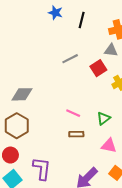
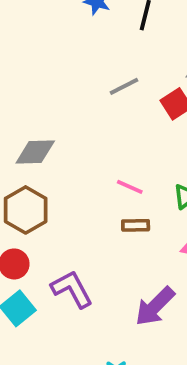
purple L-shape: (42, 169) -> (72, 289), turned -35

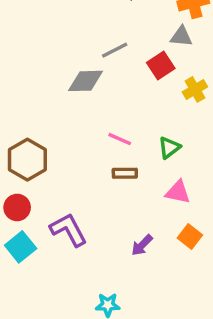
gray diamond: (35, 152) -> (86, 81), moved
purple arrow: (155, 306) -> (142, 245), size x0.6

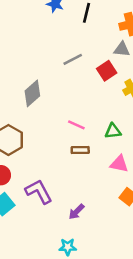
gray diamond: (86, 81) -> (32, 93), moved, turned -40
green triangle: (169, 148) -> (113, 131), turned 30
purple arrow: (142, 245) -> (76, 212), moved

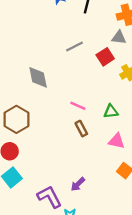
gray diamond: (32, 93) -> (38, 77), turned -60
brown rectangle: (80, 150) -> (81, 129), turned 63
purple L-shape: (39, 192) -> (49, 197), moved

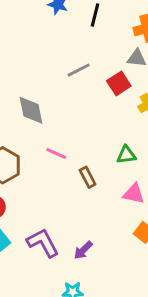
pink line: (78, 106) -> (56, 153), moved
purple L-shape: (49, 197) -> (43, 243), moved

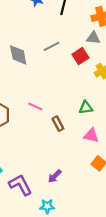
gray diamond: (31, 110) -> (18, 55), moved
purple L-shape: (43, 243) -> (20, 185), moved

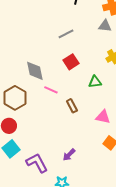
gray diamond: (18, 55) -> (35, 71), moved
red square: (80, 56) -> (71, 62), moved
green triangle: (86, 108) -> (95, 82), moved

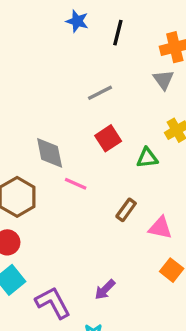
gray triangle: (105, 26) -> (163, 80), turned 48
green triangle: (95, 82) -> (147, 158), moved
brown rectangle: (72, 106) -> (126, 210), moved, turned 64

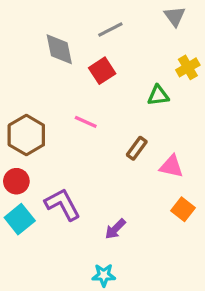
red square: (108, 138) -> (102, 71), moved
gray diamond: (50, 153) -> (59, 49), moved
purple L-shape: (53, 303) -> (63, 204), moved

